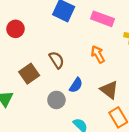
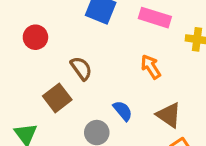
brown semicircle: (57, 60) -> (81, 68), moved
blue semicircle: (76, 85) -> (123, 111), turned -70

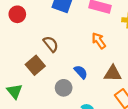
red circle: (35, 37) -> (17, 14), moved
brown triangle: (169, 115) -> (113, 73), turned -30

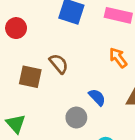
brown square: (35, 65) -> (30, 77), moved, turned -36

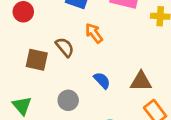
orange arrow: (118, 58) -> (94, 33), moved
gray circle: (76, 118) -> (68, 100), moved

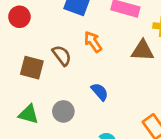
brown triangle: (141, 81) -> (143, 51), moved
green triangle: (22, 106) -> (29, 114), moved, turned -36

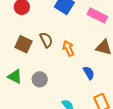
orange arrow: (93, 42) -> (68, 48), moved
blue semicircle: (100, 92) -> (89, 73), moved

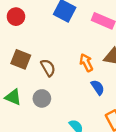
brown semicircle: (46, 40) -> (48, 68), moved
orange arrow: (68, 48) -> (86, 63), moved

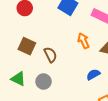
orange arrow: (86, 63) -> (84, 41), moved
blue semicircle: (98, 87) -> (93, 74), turned -88

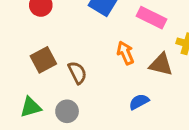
brown square: (27, 46) -> (43, 60), turned 36
green triangle: (18, 79) -> (31, 107), turned -42

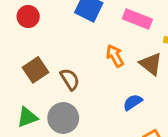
brown triangle: (161, 64) -> (151, 64), turned 30
gray circle: (67, 111) -> (63, 118), size x1.4

